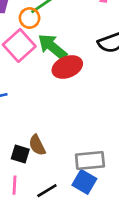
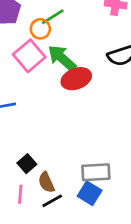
brown semicircle: (37, 145) -> (46, 182), moved
black square: (20, 154) -> (27, 164), turned 30

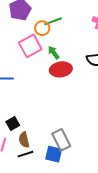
green arrow: (62, 58) -> (54, 53), size x0.6
gray rectangle: (96, 172) -> (61, 140), turned 55
blue square: (90, 193) -> (54, 154), turned -30

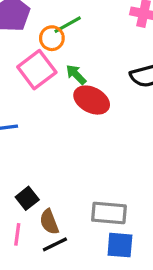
red ellipse: (61, 69) -> (92, 100), turned 45
gray rectangle: (61, 140) -> (109, 213), turned -50
blue square: (54, 154) -> (120, 245), moved

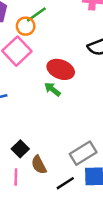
green arrow: (76, 75) -> (52, 89), moved
gray rectangle: (109, 213) -> (83, 153), turned -30
black line: (55, 244) -> (65, 183), moved

